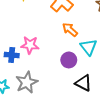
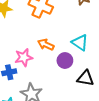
orange arrow: (70, 30) -> (46, 45), moved

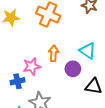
orange arrow: (46, 45) -> (54, 53), turned 70

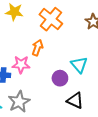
orange arrow: (54, 53) -> (37, 48), moved

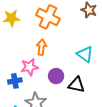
purple circle: (60, 78) -> (56, 76), moved
black triangle: (75, 101) -> (76, 85), moved

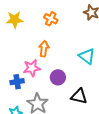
orange cross: (48, 17) -> (51, 19), size x0.6
black triangle: (76, 85) -> (79, 96), moved

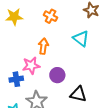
cyan triangle: (87, 56) -> (81, 38), moved

